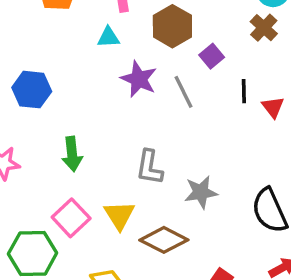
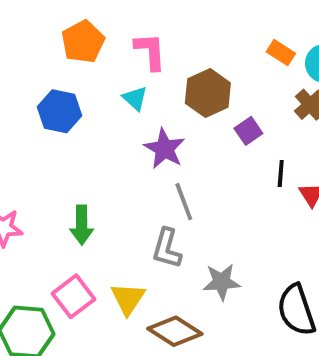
cyan triangle: (108, 37) -> (135, 98), turned 40
blue hexagon: (32, 90) -> (59, 111), moved
gray line: (183, 92) -> (184, 202), moved

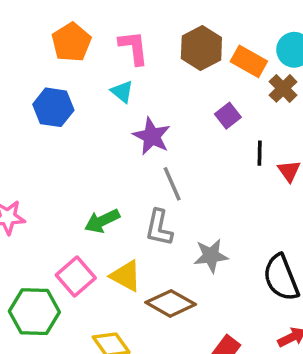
orange rectangle: (281, 53) -> (249, 61), moved, size x1.4
brown hexagon: (208, 93) -> (201, 48), moved
green arrow: (82, 225) -> (102, 221), moved, turned 68
yellow triangle: (128, 299) -> (126, 276), turned -32

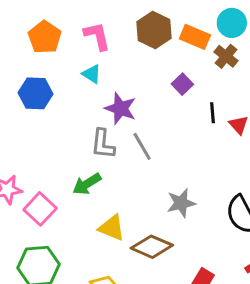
gray L-shape: (159, 228) -> (103, 144), moved
pink square: (76, 277) -> (40, 209), moved

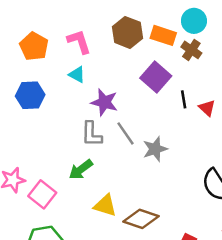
purple square: (182, 84) -> (156, 77), size x1.6
gray star: (181, 203) -> (155, 149), moved

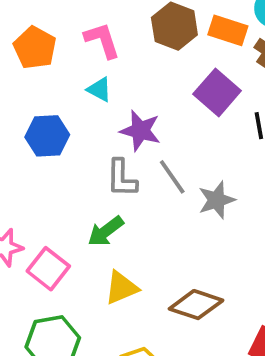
blue hexagon: (30, 95) -> (47, 136), moved
yellow triangle: (105, 205) -> (121, 288), moved, turned -40

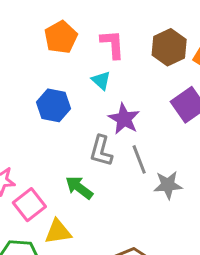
green arrow: (106, 231) -> (79, 188), turned 60
yellow triangle: (121, 288) -> (58, 232), moved

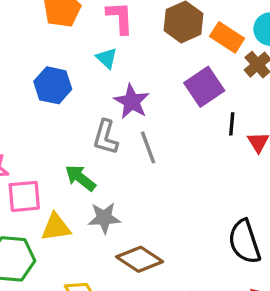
gray star: (168, 185) -> (104, 218), moved
pink square: (29, 205) -> (24, 196), turned 32

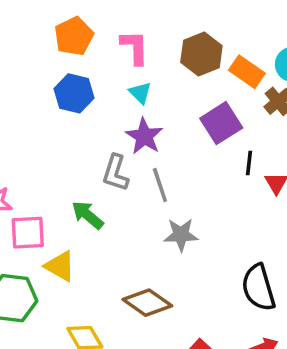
cyan triangle: (107, 58) -> (140, 93), moved
blue hexagon: (53, 85) -> (74, 93), moved
gray star: (104, 218) -> (181, 235), moved
yellow triangle: (56, 227) -> (60, 266), turned 36

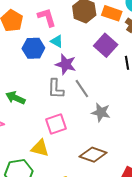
blue hexagon: (74, 93) -> (33, 48), moved
green arrow: (88, 215) -> (15, 98), moved
pink square: (28, 233) -> (56, 124), moved
gray star: (181, 235) -> (101, 112), turned 30

